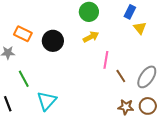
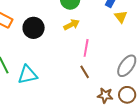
brown line: (121, 76) -> (85, 72), moved
cyan triangle: (47, 101) -> (28, 75), moved, turned 35

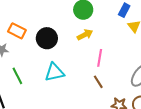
cyan triangle: (28, 75) -> (54, 72), moved

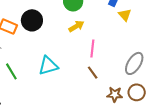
black circle: (47, 38) -> (32, 20), moved

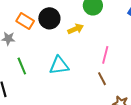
yellow arrow: (76, 26) -> (76, 29), moved

